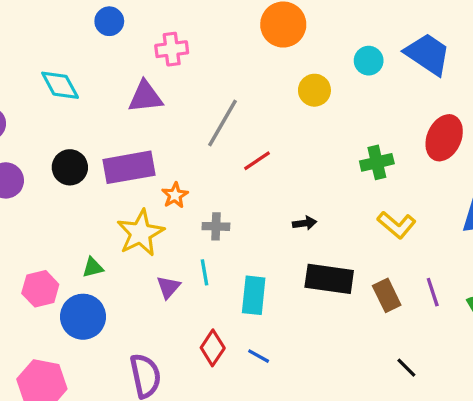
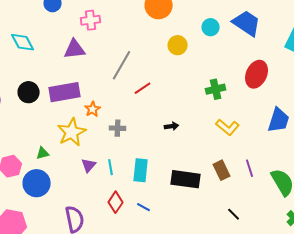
cyan line: (204, 272) -> (111, 167), moved
black rectangle: (329, 279) -> (186, 179), moved

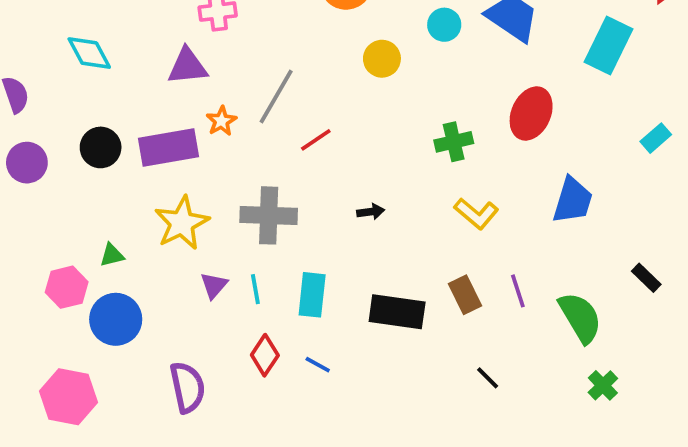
orange star: (93, 109) -> (221, 121), moved
gray cross: (118, 128) -> (269, 215), size x1.8
green triangle: (43, 153) -> (112, 255), moved

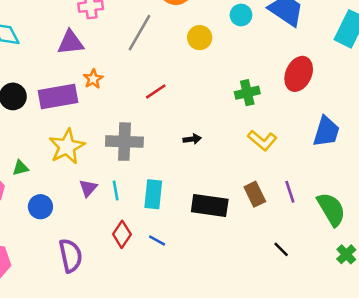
gray line: (276, 96) -> (139, 33), moved
blue circle: (116, 319) -> (40, 207), moved, size x0.7
black line: (488, 378) -> (281, 249), moved

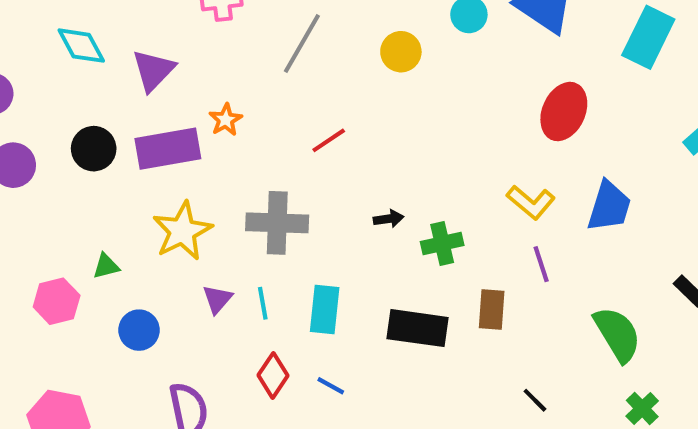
purple triangle: (71, 43) -> (153, 70), moved, turned -40
green cross: (247, 93) -> (442, 243), moved
yellow L-shape: (262, 140) -> (531, 202), moved
purple line: (290, 192) -> (541, 264), moved
brown rectangle: (255, 194) -> (492, 309), turned 30

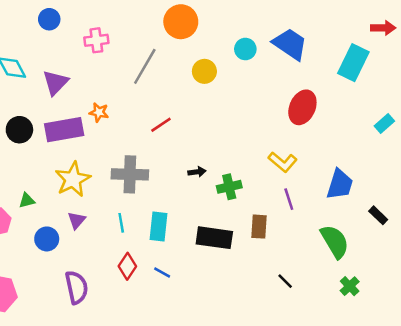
orange star: (226, 120) -> (99, 112), turned -30
blue trapezoid: (609, 206) -> (340, 184), moved
purple triangle: (217, 299) -> (77, 220), moved

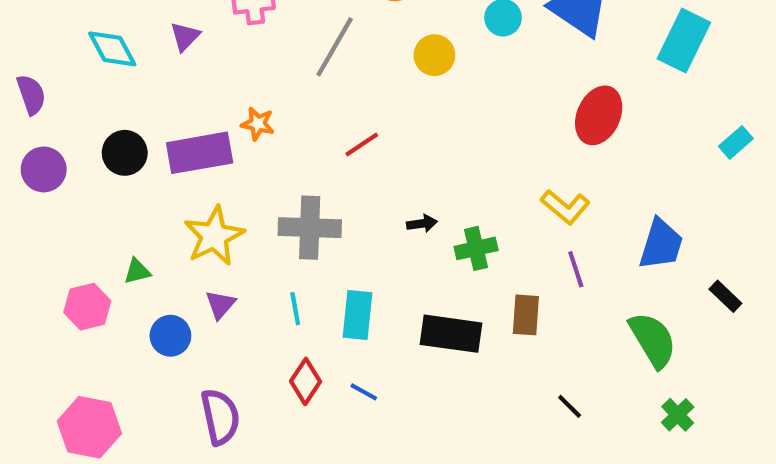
purple triangle: (55, 83) -> (185, 36), moved, size x0.7

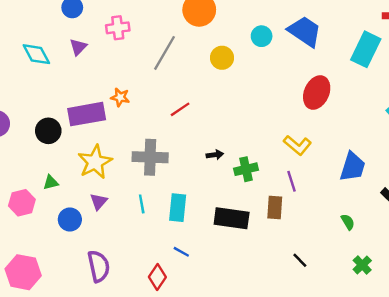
black circle: (125, 153) -> (48, 131), moved
purple line: (576, 269) -> (291, 181), moved
green semicircle: (653, 340) -> (348, 222), size x0.5
red diamond: (306, 381) -> (157, 277), moved

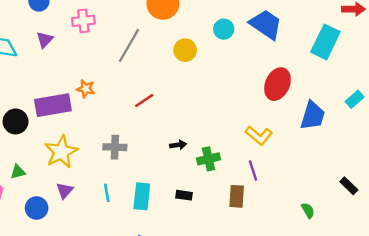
gray cross: (150, 157) -> (115, 147), size x0.7
blue trapezoid: (353, 167) -> (313, 116), moved
black rectangle: (232, 218) -> (184, 195), moved, size x0.5

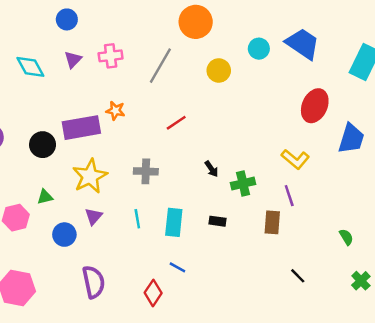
pink cross: (83, 21) -> (111, 56), moved
black arrow: (178, 145) -> (211, 169), turned 63

